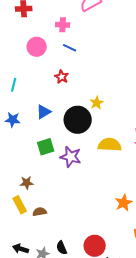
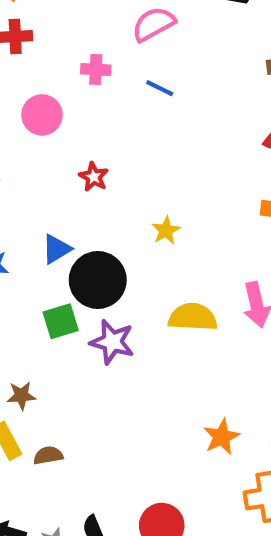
blue line: (70, 48) -> (160, 88), moved
black circle: (78, 120) -> (98, 280), moved

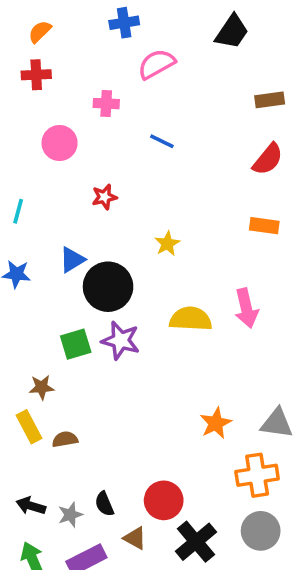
blue line: (160, 88) -> (162, 141), moved
red star: (94, 177) -> (104, 197), turned 30
green square: (61, 321) -> (76, 344), moved

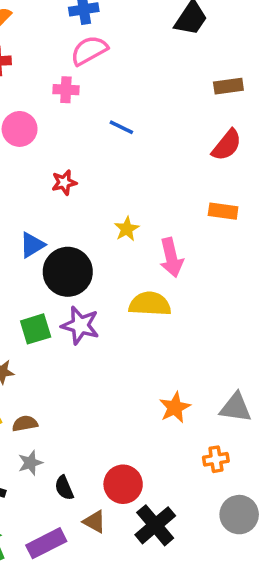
pink semicircle: (156, 64) -> (89, 50), moved
pink arrow: (246, 308) -> (171, 258), moved
orange cross: (257, 475) -> (216, 459), size x0.6
gray star: (70, 515) -> (30, 463), moved
gray circle: (261, 531) -> (239, 515), moved

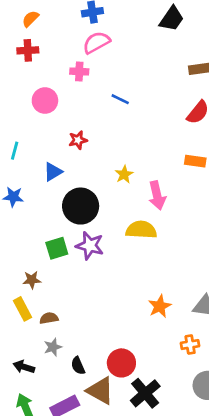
blue triangle: (32, 245) -> (53, 172), moved
brown triangle: (95, 522) -> (100, 391), size x1.6

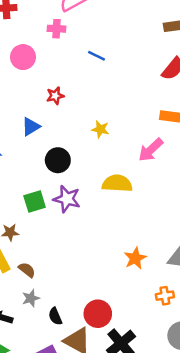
yellow star: (124, 174) -> (100, 129), turned -30
pink arrow: (157, 195) -> (151, 150), moved, turned 60
black circle: (81, 206) -> (58, 160), size x0.7
brown semicircle: (49, 318) -> (27, 270), turned 48

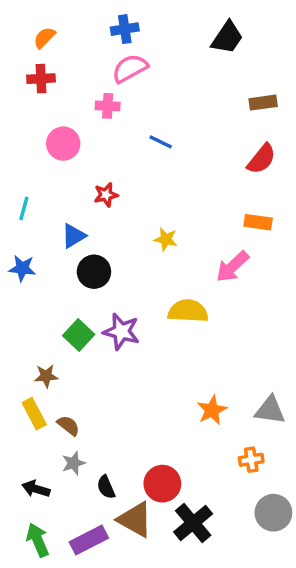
black circle: (58, 160) -> (94, 272), moved
green square: (35, 201) -> (79, 335), turned -30

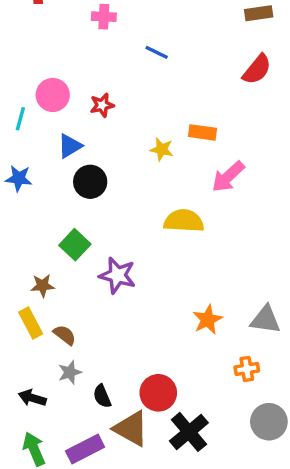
pink circle: (63, 144) -> (53, 95), moved
orange rectangle: (258, 222) -> (203, 132), moved
purple star: (121, 332) -> (117, 275), moved

